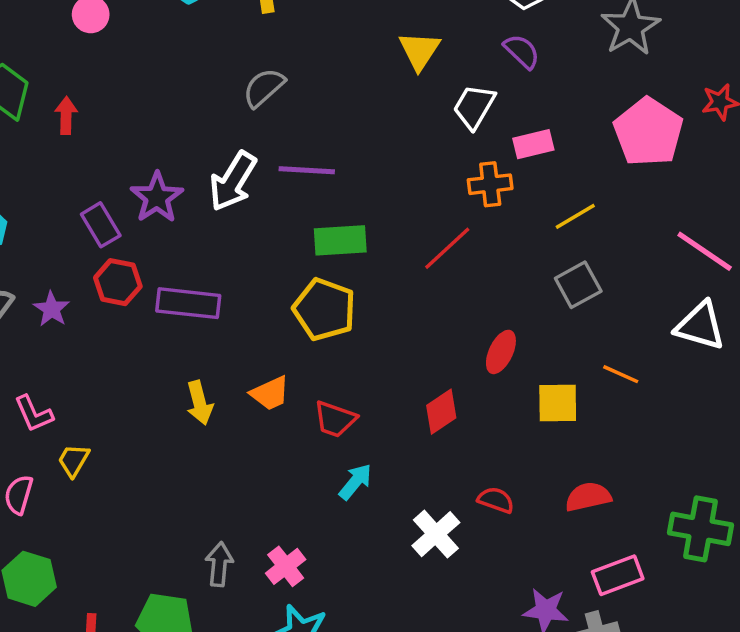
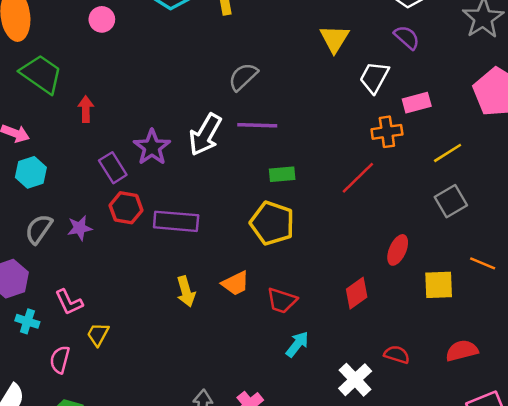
gray semicircle: (264, 88) -> (243, 77), moved
red arrow: (66, 115) -> (86, 109), moved
green rectangle: (340, 240) -> (282, 174), size x0.7
purple star: (52, 309) -> (80, 228), turned 30

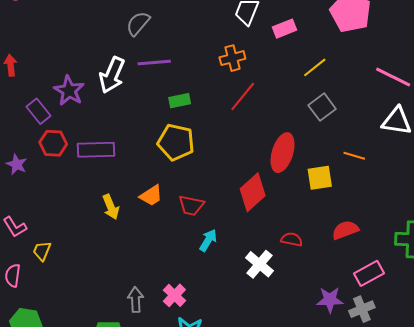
orange cross: (387, 132) -> (232, 58), moved
purple star: (80, 228) -> (17, 164), turned -30
red ellipse: (398, 250) -> (283, 153), size x1.5
red diamond: (357, 293) -> (253, 192), size x1.4

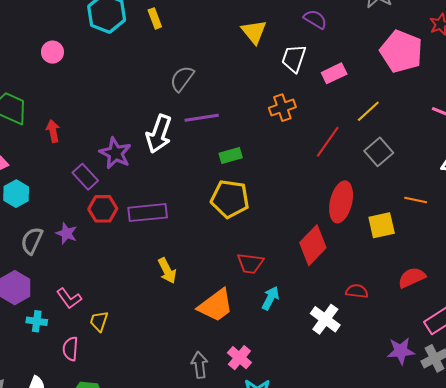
red line: (243, 96) -> (328, 142), moved
orange trapezoid: (151, 196) -> (216, 305), moved, size x1.5

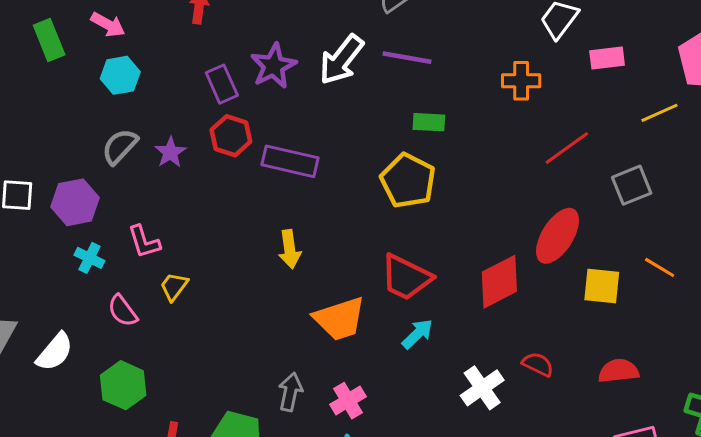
yellow line: (368, 111) -> (660, 113), moved
red trapezoid: (250, 263) -> (406, 277), size x1.4
pink semicircle: (70, 349) -> (123, 311), turned -60

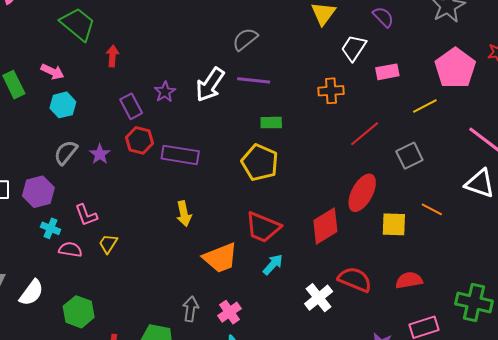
purple star: (273, 66) -> (165, 92), size x0.7
pink semicircle: (123, 311) -> (70, 250), moved, turned 140
red semicircle: (538, 364) -> (355, 279), size x1.6

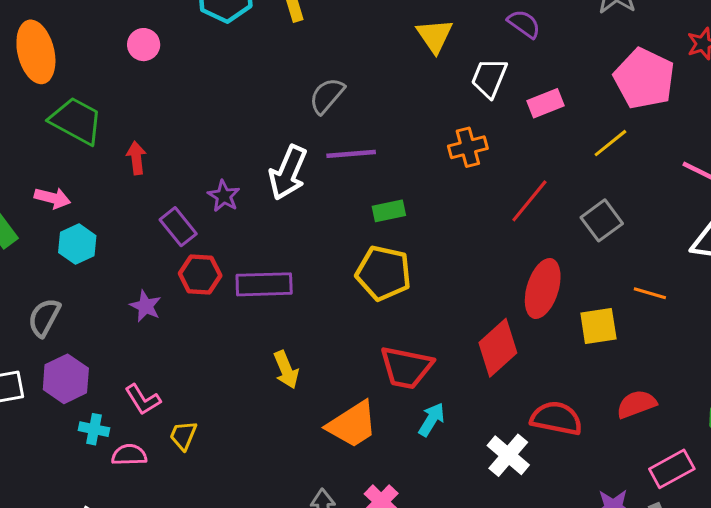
gray semicircle: (66, 153) -> (44, 317), moved

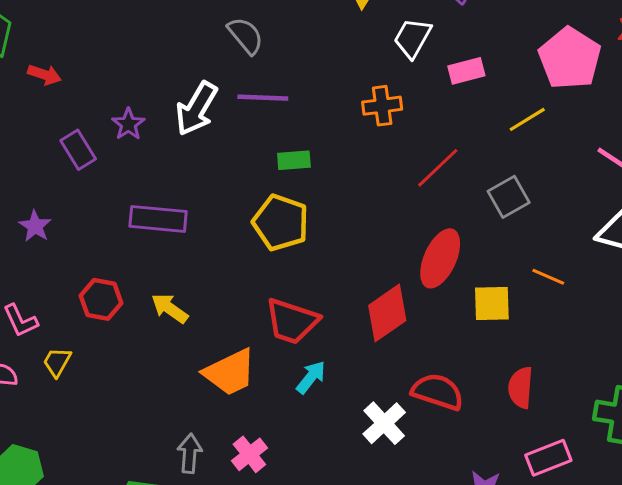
gray semicircle: (327, 96) -> (246, 36), turned 93
red arrow: (136, 158) -> (45, 75), turned 108
red hexagon: (200, 275) -> (101, 299), moved
yellow arrow: (286, 370) -> (170, 308), turned 141
red semicircle: (636, 404) -> (521, 388), turned -72

